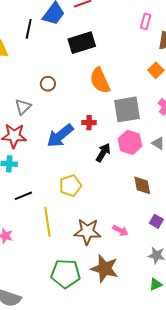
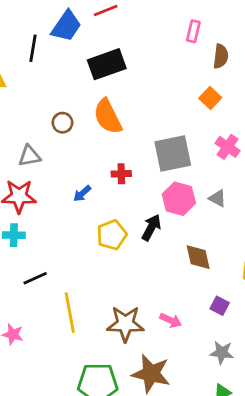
orange semicircle: (100, 81) -> (108, 117), moved
gray triangle: (23, 107) -> (30, 156), turned 36
blue arrow: (60, 136) -> (82, 193), size x0.5
black arrow: (103, 153) -> (151, 228), moved
yellow pentagon: (70, 186) -> (112, 235), moved

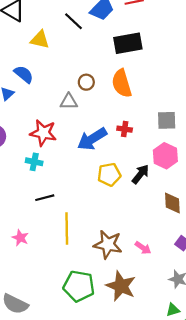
black line: (33, 48) -> (74, 21), turned -66
gray square: (173, 154) -> (167, 120), size x0.7
gray triangle: (30, 156) -> (69, 102), moved
blue arrow: (82, 193) -> (92, 139), size x2.0

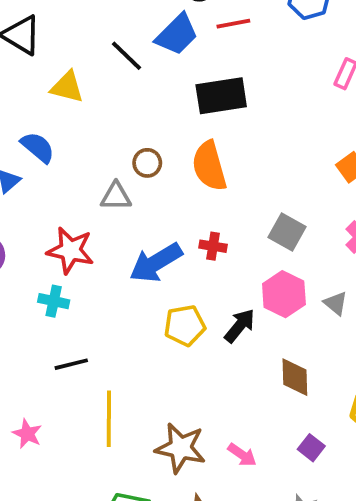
gray square: (167, 120) -> (287, 232), turned 30

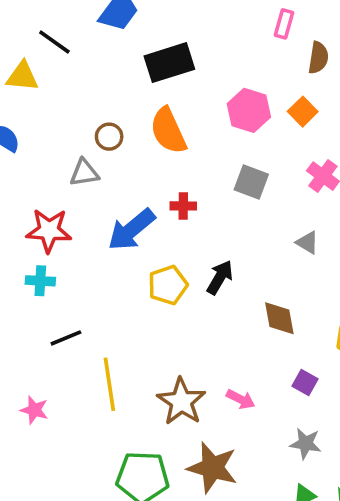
black line: (126, 56) -> (54, 42), moved
pink hexagon: (284, 294) -> (249, 110), moved
brown star: (181, 448) -> (181, 402), turned 30

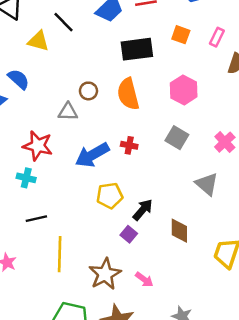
orange square: (303, 112) -> (181, 35), moved, turned -36
gray triangle: (307, 243) -> (207, 184), size x1.5
black arrow: (220, 277) -> (143, 210), moved
purple square: (305, 383) -> (129, 234), moved

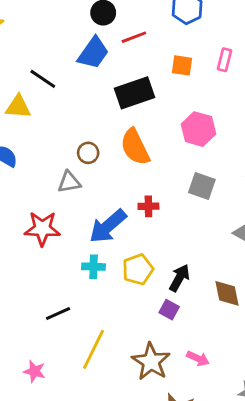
cyan cross: (26, 178) -> (94, 267), moved
yellow line: (60, 254) -> (94, 349), turned 36

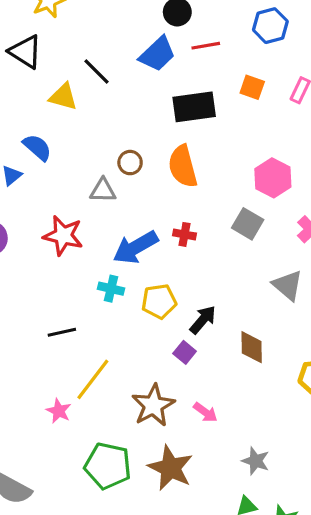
pink hexagon: (198, 129) -> (273, 178), moved
pink star: (34, 371) -> (59, 411), moved

